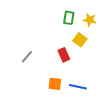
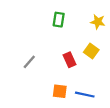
green rectangle: (69, 18) -> (59, 20), moved
yellow square: (80, 40) -> (91, 51), moved

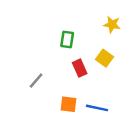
green rectangle: (59, 20) -> (67, 39), moved
gray line: (29, 62) -> (36, 81), moved

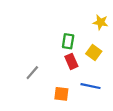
green rectangle: (67, 39) -> (68, 41), moved
blue line: (97, 108) -> (90, 86), moved

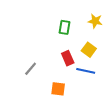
green rectangle: (68, 41) -> (64, 27), moved
blue line: (90, 86) -> (86, 71), moved

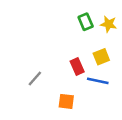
green rectangle: (64, 27) -> (86, 22), moved, turned -32
yellow square: (89, 50) -> (101, 57), turned 32

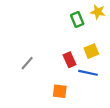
yellow star: (109, 24) -> (98, 12), moved
gray line: (35, 78) -> (27, 63), moved

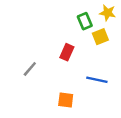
yellow square: (91, 51) -> (100, 37), moved
red rectangle: (70, 60) -> (67, 52), moved, turned 48

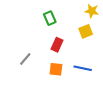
green rectangle: (85, 21) -> (50, 18), moved
orange square: (66, 100) -> (56, 69), moved

